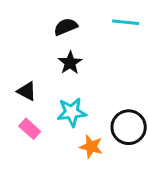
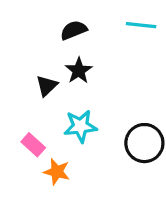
black triangle: (27, 91) -> (47, 86), moved, turned 48
orange star: (91, 147) -> (57, 172), moved

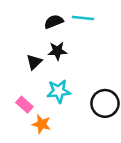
cyan line: (141, 25) -> (83, 18), moved
black star: (79, 71) -> (57, 51), turned 30

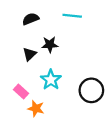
black semicircle: (54, 22) -> (31, 19), moved
cyan star: (59, 91) -> (51, 80), turned -30

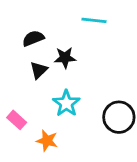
black semicircle: (31, 19) -> (33, 38), moved
pink rectangle: (21, 91) -> (17, 120), moved

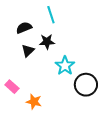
cyan line: (94, 20) -> (51, 15), moved, turned 66
cyan star: (66, 103) -> (65, 66), moved

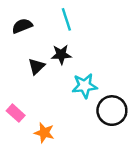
black semicircle: (24, 28) -> (22, 26), moved
cyan star: (65, 66) -> (85, 86), turned 30

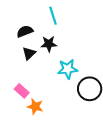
black semicircle: (22, 26) -> (25, 31), moved
pink rectangle: (16, 113) -> (22, 91), moved

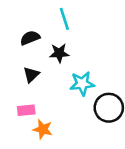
black triangle: (29, 53) -> (31, 75), moved
pink rectangle: (22, 91) -> (26, 110), turned -48

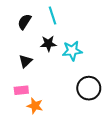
black semicircle: (30, 38) -> (24, 22), moved, turned -35
cyan star: (82, 84) -> (72, 51), moved

